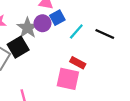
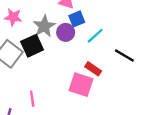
purple circle: (43, 23) -> (66, 32), moved
black line: (105, 34) -> (124, 56), moved

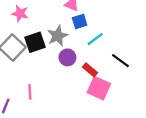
gray star: (44, 26) -> (58, 36), moved
purple circle: (66, 32) -> (67, 57), moved
pink square: (81, 85) -> (99, 88), moved

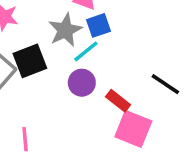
gray star: (58, 36) -> (65, 30), moved
cyan line: (95, 39) -> (86, 51), moved

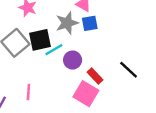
cyan line: (86, 51) -> (54, 50), moved
pink square: (133, 129) -> (86, 94), moved

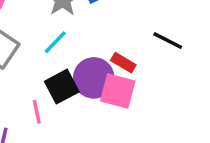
black square: (40, 40) -> (62, 87), moved
purple circle: (73, 60) -> (94, 78), moved, size x1.5

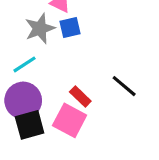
purple circle: (94, 78) -> (23, 100), moved
black square: (62, 87) -> (30, 125), moved

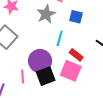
blue square: (70, 27) -> (76, 17), moved, turned 32
cyan line: (24, 64) -> (60, 38), moved, turned -35

